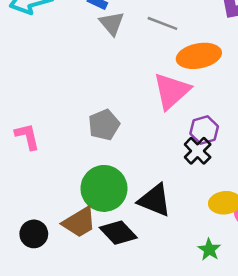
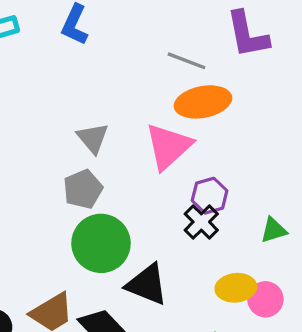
gray triangle: (112, 23) -> (93, 138), moved
gray line: (162, 23) -> (187, 61), moved
green circle: (104, 188) -> (101, 243), moved

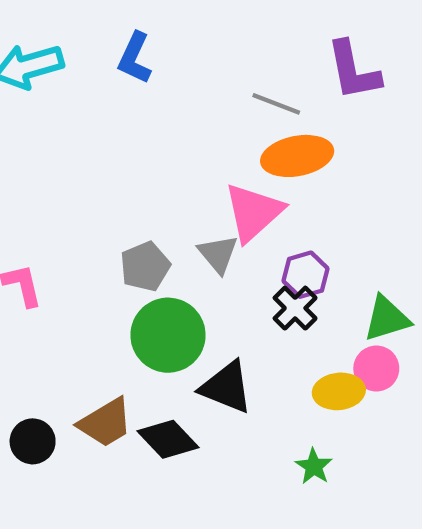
gray triangle: (93, 138) -> (218, 254), moved
green triangle: (274, 230) -> (387, 318), size x1.4
pink circle: (265, 299) -> (376, 368), moved

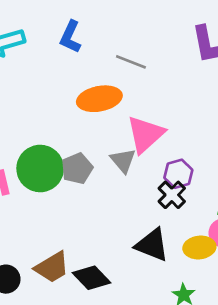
gray line: (276, 104) -> (131, 62), moved
orange ellipse: (297, 156) -> (99, 99), moved
green circle: (168, 335) -> (40, 168), moved
black triangle: (226, 387) -> (152, 245), moved

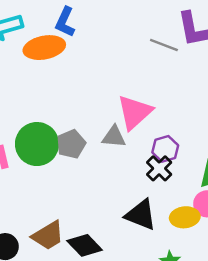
gray line: (131, 62) -> (164, 45), moved
orange ellipse: (99, 99) -> (44, 48), moved
gray triangle: (123, 161) -> (114, 137), turned -45

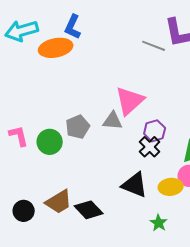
green circle: (37, 144) -> (50, 142), moved, size x0.7

